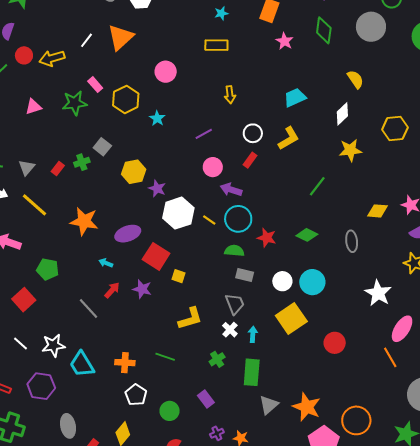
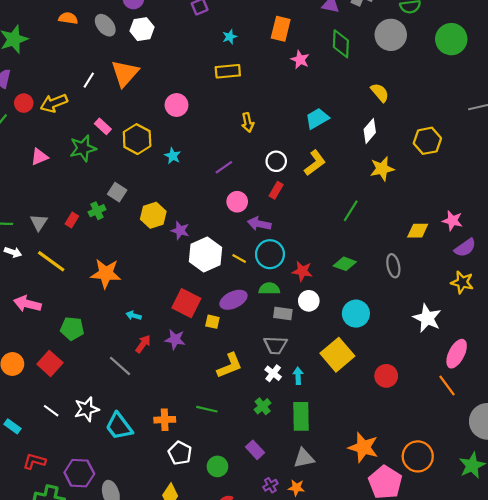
purple ellipse: (128, 234) -> (233, 300), moved
white circle: (282, 281) -> (309, 301), moved
gray trapezoid: (235, 304) -> (275, 345), turned 120
purple hexagon: (41, 386) -> (79, 473), moved
gray triangle: (269, 405) -> (304, 458), moved, turned 35

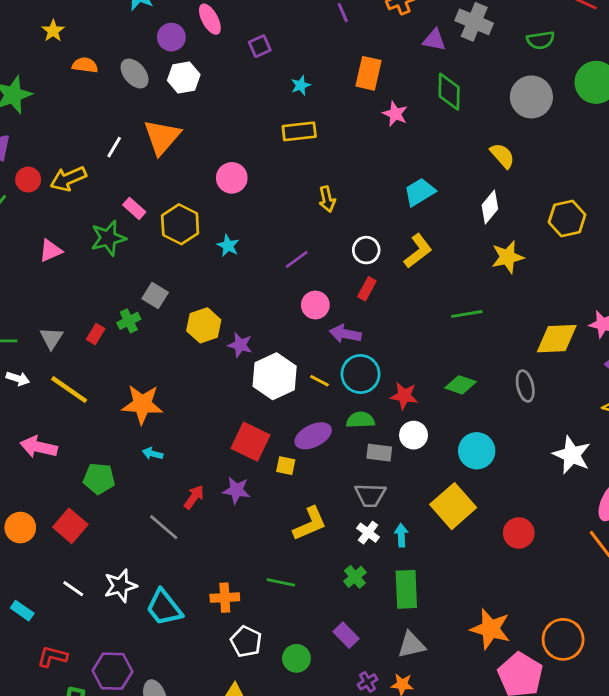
gray circle: (391, 35) -> (531, 97), moved
green line: (351, 211) -> (467, 314), turned 50
yellow diamond: (418, 231) -> (557, 339), size x1.4
cyan arrow: (134, 316) -> (153, 454), moved

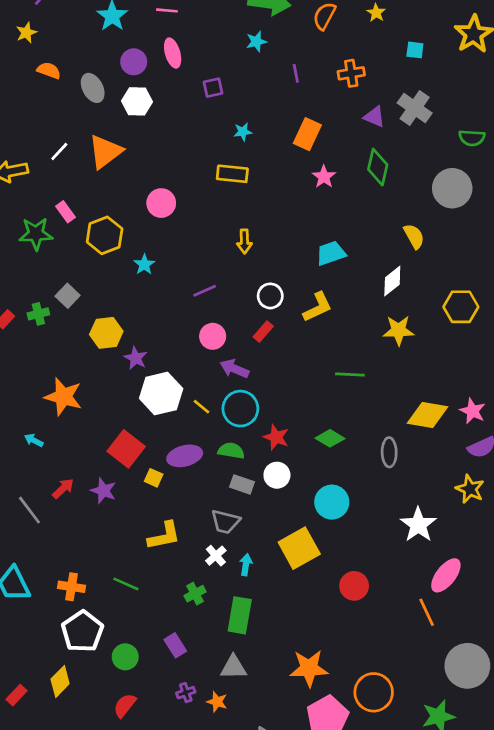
orange star: (142, 404) -> (63, 397), moved
orange star: (490, 629) -> (309, 668), turned -30
white pentagon: (246, 642) -> (82, 631), size x1.4

